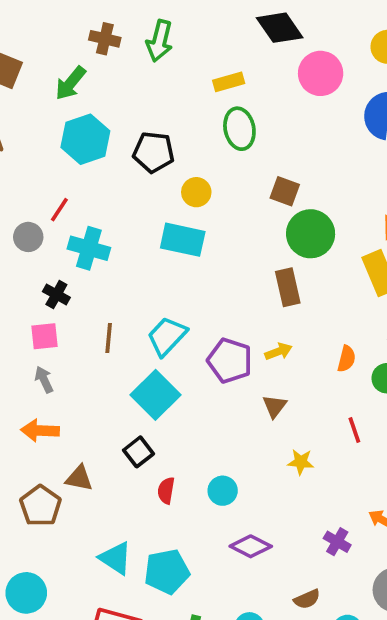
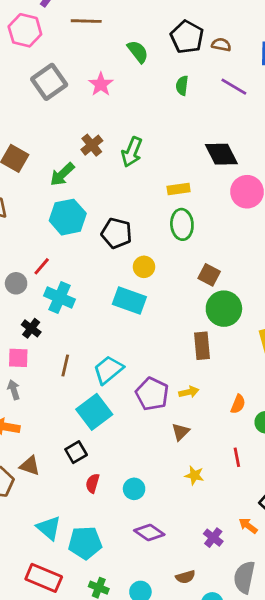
brown cross: (105, 39) -> (92, 145), turned 30

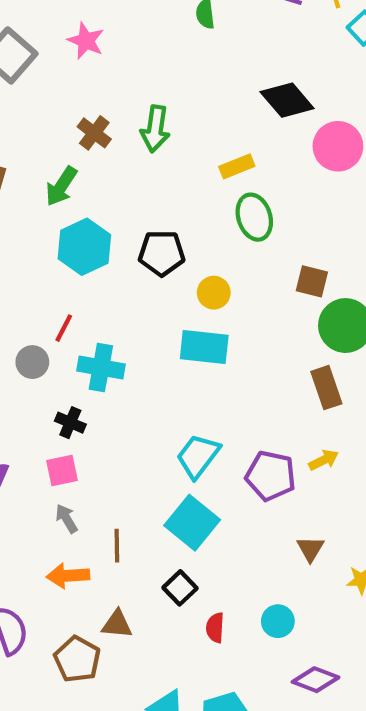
brown line: (65, 365) -> (117, 546), moved
brown triangle: (181, 432) -> (310, 549), moved

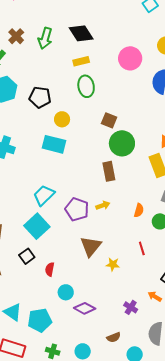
black diamond: (287, 100) -> (81, 33), moved
brown triangle: (310, 549) -> (91, 246), size x1.6
cyan circle: (278, 621) -> (66, 292), moved
red semicircle: (215, 628) -> (50, 269), moved

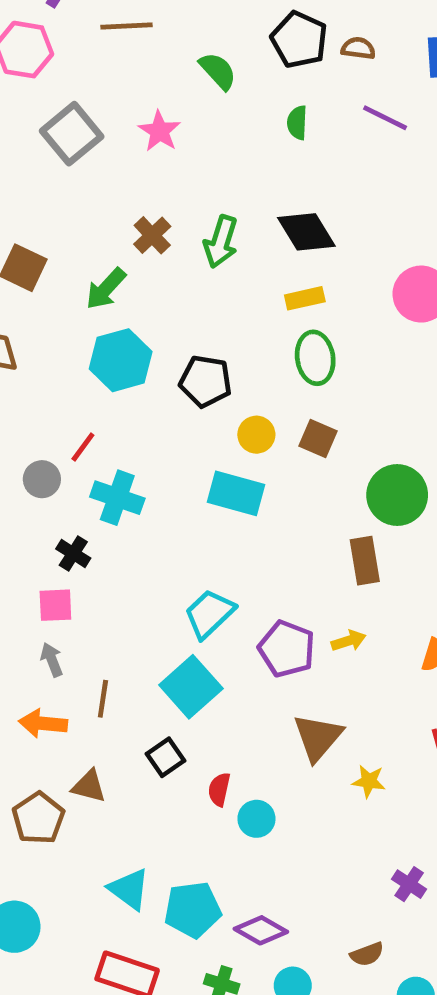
brown square: (109, 120) -> (318, 439), moved
cyan circle: (66, 292) -> (256, 819), moved
purple diamond: (85, 308) -> (261, 930), moved

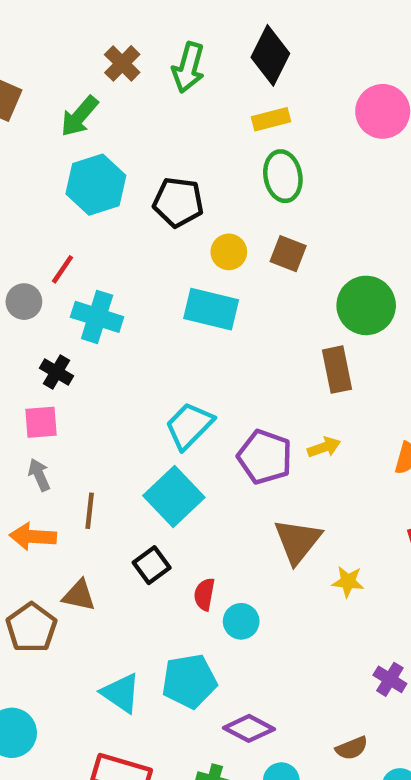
black diamond: (306, 232) -> (270, 55), turned 60
cyan pentagon: (193, 910) -> (189, 681), moved

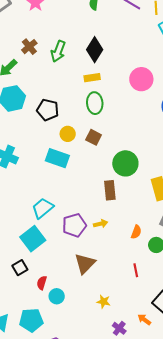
purple pentagon: (265, 457) -> (74, 225), turned 30
yellow star: (348, 582) -> (104, 302), moved

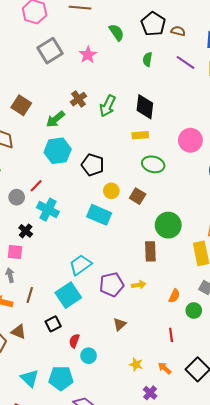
black diamond: (95, 50) -> (145, 107), turned -30
green ellipse: (95, 103) -> (153, 164), moved, turned -75
brown triangle: (85, 264) -> (120, 324), size x0.6
orange arrow: (144, 320) -> (165, 368), moved

